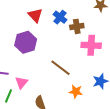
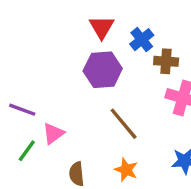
purple hexagon: (26, 42) -> (103, 70), moved
orange star: (76, 92) -> (126, 170), moved

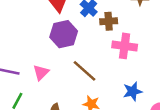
pink triangle: (53, 133) -> (41, 72), moved

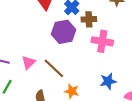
purple hexagon: (64, 34) -> (64, 32), moved
brown line: (84, 71) -> (54, 68), moved

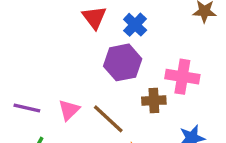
brown cross: (89, 19) -> (154, 101), moved

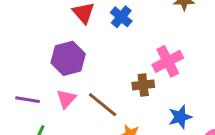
purple hexagon: (123, 62) -> (68, 58), moved
pink cross: (182, 77) -> (168, 61), turned -32

